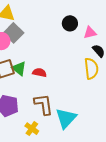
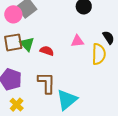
pink triangle: (90, 33) -> (77, 41), moved
yellow cross: (32, 129) -> (17, 105), moved

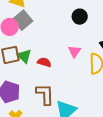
pink triangle: (77, 41) -> (74, 52), turned -48

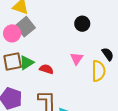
green triangle: (24, 56) -> (27, 63), turned 42

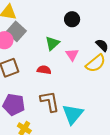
green triangle: (27, 63) -> (52, 43), moved
yellow semicircle: (98, 71) -> (96, 63), turned 60

